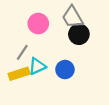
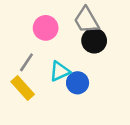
cyan triangle: (37, 66) -> (60, 71), moved
yellow rectangle: (19, 74) -> (23, 88), turned 66

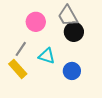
cyan triangle: (60, 71) -> (47, 56), turned 42
blue circle: (78, 83) -> (72, 71), moved

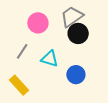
gray trapezoid: (68, 16) -> (72, 17), turned 85
yellow rectangle: (18, 69) -> (19, 85), moved

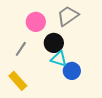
black circle: (78, 33) -> (54, 43), moved
cyan triangle: (50, 59) -> (59, 59), moved

